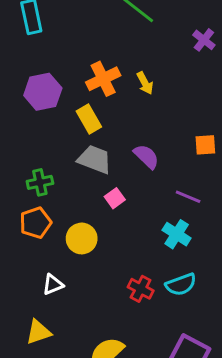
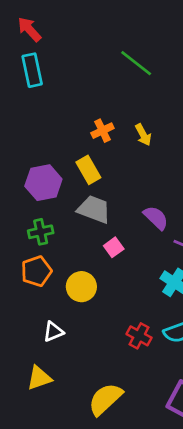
orange cross: (103, 79) -> (102, 131), size x0.7
purple hexagon: (43, 92) -> (43, 183), moved
purple semicircle: (146, 156) -> (156, 218), moved

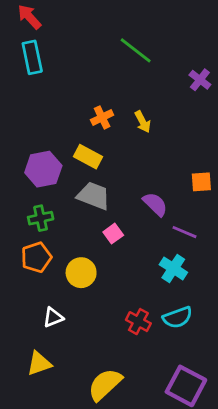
yellow rectangle: (88, 170) -> (88, 157), turned -32

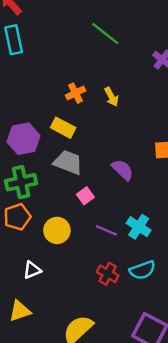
green cross: (41, 218) -> (21, 182), size x1.4
purple line: (185, 232) -> (106, 230), moved

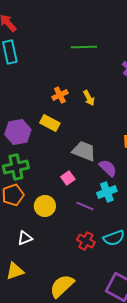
green line: (105, 34) -> (84, 47), turned -40
gray trapezoid: (68, 162) -> (84, 151), moved
purple semicircle: (123, 170) -> (108, 168), moved
cyan cross: (139, 227) -> (107, 192), moved, turned 36

